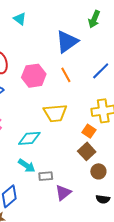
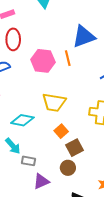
orange line: (66, 75) -> (68, 58), moved
orange square: (89, 131) -> (61, 131), moved
brown circle: (98, 171) -> (68, 168), moved

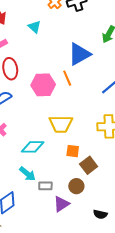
orange square: (61, 131) -> (73, 151), turned -32
brown circle: (68, 168) -> (76, 186), moved

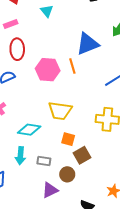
cyan arrow: (27, 174) -> (20, 156), turned 48
gray rectangle: (45, 186) -> (44, 161), moved

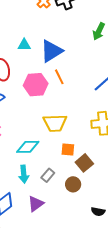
cyan triangle: (47, 11) -> (24, 45), moved, turned -40
blue triangle: (88, 44) -> (51, 51), moved
gray rectangle: (44, 161) -> (48, 175), turned -48
purple triangle: (50, 190) -> (36, 204), moved

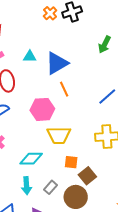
pink hexagon: (36, 85) -> (42, 109), moved
brown circle: (73, 184) -> (76, 197), size x1.5

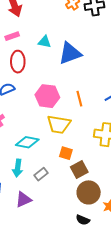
orange line: (64, 89) -> (79, 99), moved
brown circle: (76, 197) -> (89, 192), moved

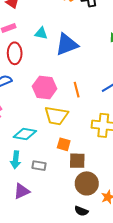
brown square: (79, 170) -> (77, 161), turned 30
gray rectangle: (41, 174) -> (39, 166), turned 48

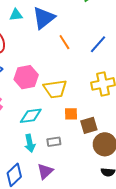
pink hexagon: (45, 88) -> (26, 77), moved
orange line: (77, 90) -> (64, 42), moved

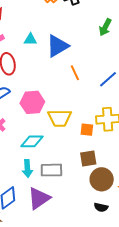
orange square: (71, 114) -> (87, 130), moved
gray rectangle: (54, 142) -> (51, 170), size x1.5
purple triangle: (45, 171) -> (39, 198), size x1.4

